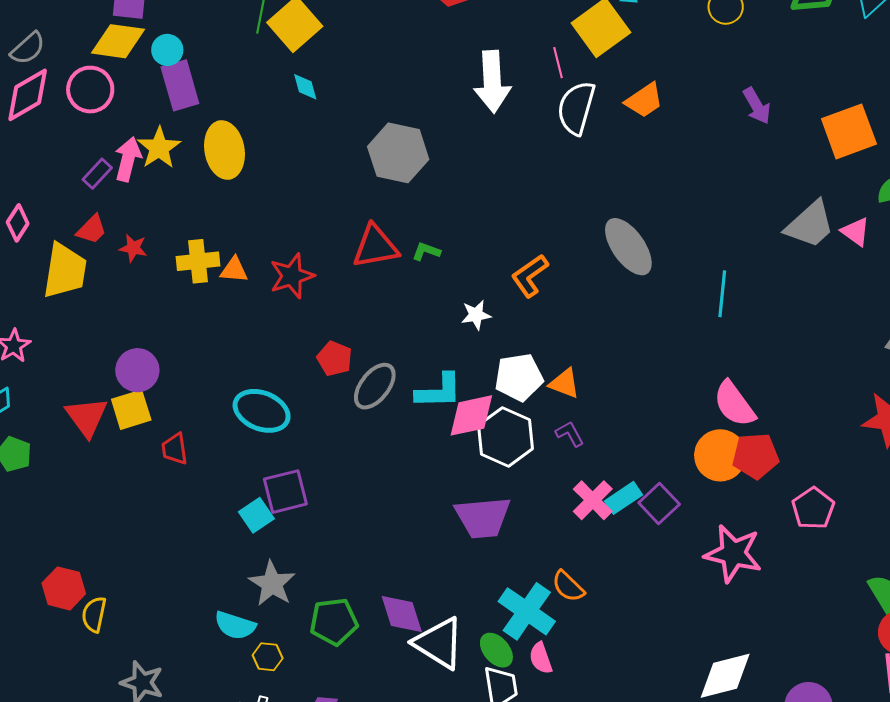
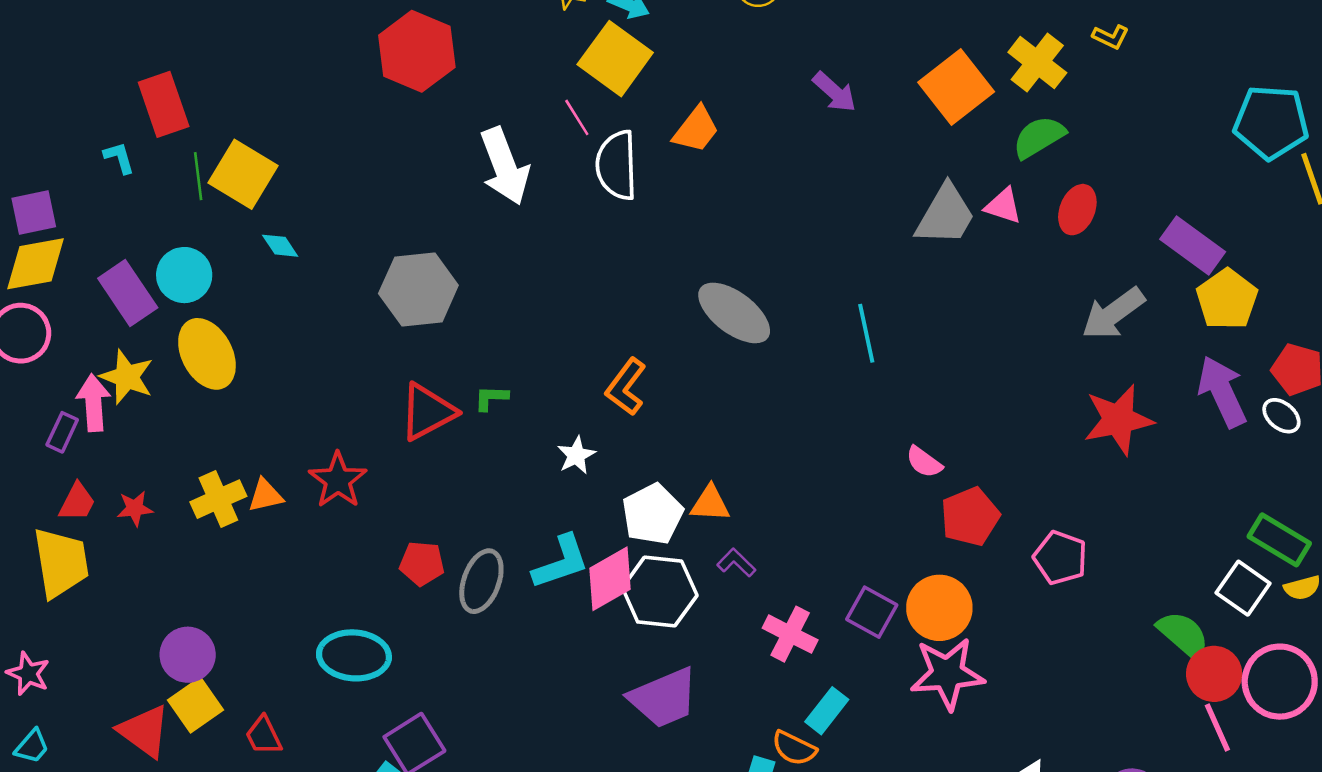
cyan circle: (167, 50) -> (184, 275), moved, size x1.4
pink semicircle: (734, 404) -> (924, 462), size x0.6
orange circle: (720, 455) -> (939, 608), moved
cyan rectangle: (623, 498) -> (827, 711), moved
pink star: (733, 554) -> (947, 674), moved

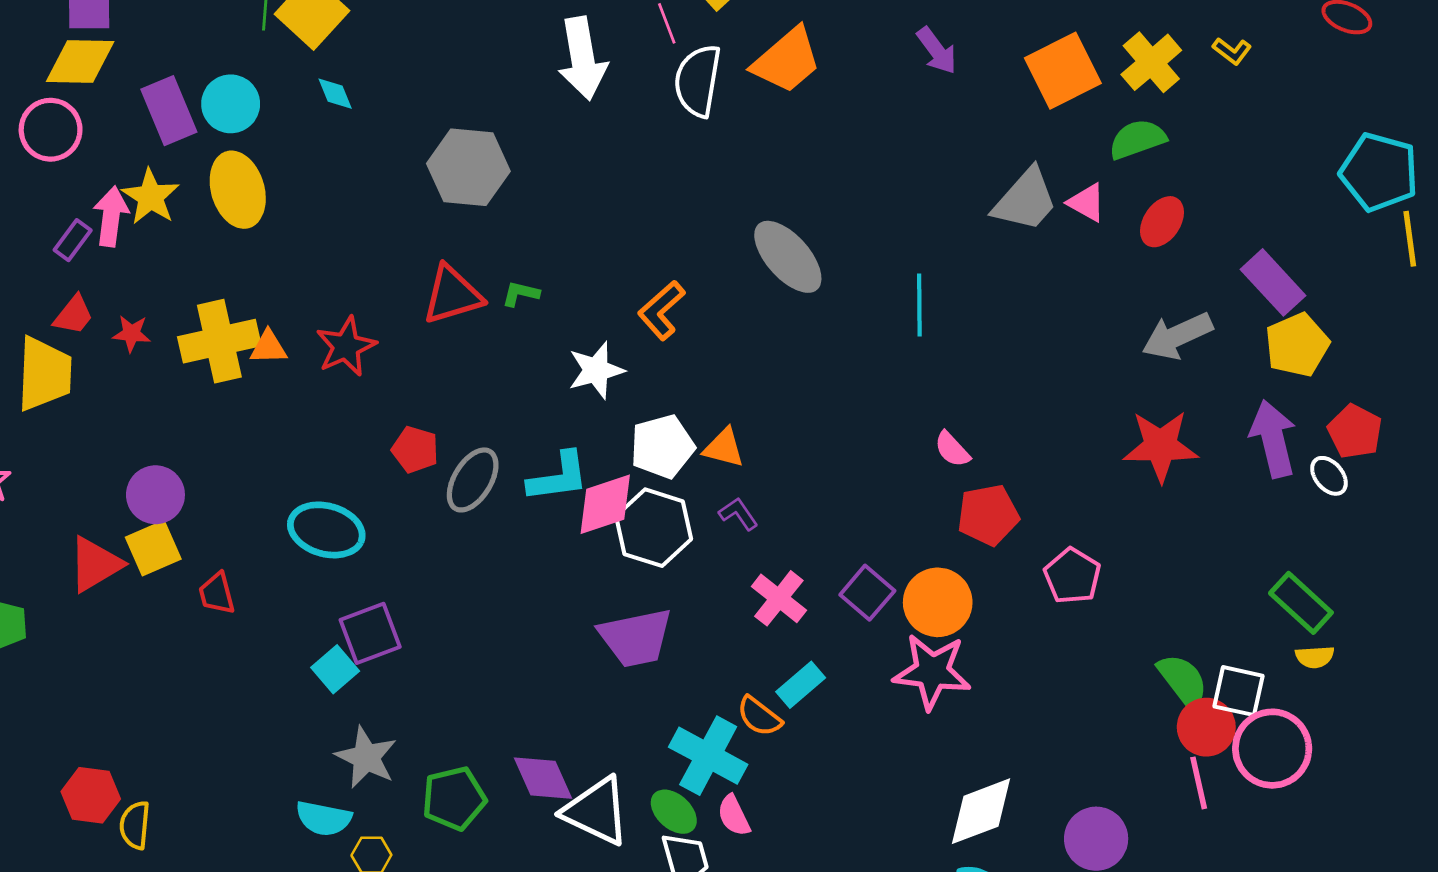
orange trapezoid: (696, 129) -> (787, 60), size x1.4
white star: (576, 455) -> (596, 370), size x1.4
yellow cross: (218, 499) -> (219, 341), size x1.4
white square: (1243, 588) -> (1238, 691), moved, turned -34
red triangle: (144, 731) -> (95, 564), turned 42

